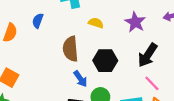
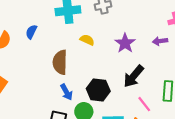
black hexagon: (105, 61) -> (98, 90), moved
pink line: (152, 83) -> (144, 104), moved

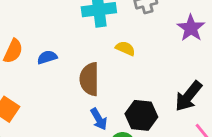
blue semicircle: (31, 32) -> (47, 57), moved, turned 48
purple star: (125, 43) -> (191, 28), moved

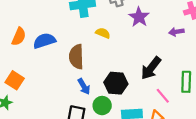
purple star: (191, 28) -> (139, 17), moved
blue semicircle: (47, 57) -> (44, 41), size x1.5

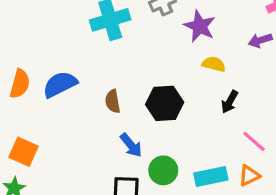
yellow semicircle: (103, 33) -> (214, 64), moved
brown semicircle: (76, 57) -> (113, 101), size x0.6
black arrow: (151, 68) -> (230, 102), size x0.6
black hexagon: (116, 83) -> (165, 103), moved

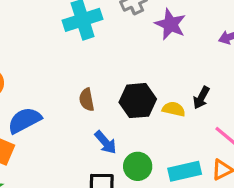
yellow semicircle: (214, 64) -> (174, 109), moved
blue semicircle: (60, 84) -> (24, 120), moved

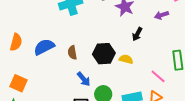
black arrow: (201, 98) -> (137, 34), moved
blue semicircle: (24, 120) -> (44, 47), moved

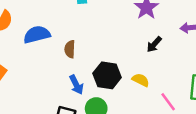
black hexagon: (104, 54) -> (107, 75), moved
yellow semicircle: (126, 59) -> (141, 80), moved

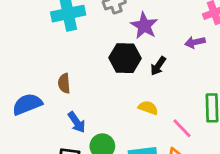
blue semicircle: (37, 35) -> (27, 104), moved
black hexagon: (107, 75) -> (125, 58), moved

